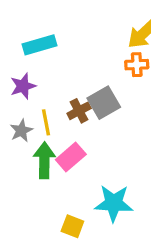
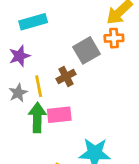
gray square: (104, 103) -> (87, 50), moved
pink rectangle: (71, 157) -> (59, 115), turned 35

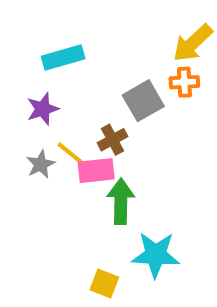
yellow line: (39, 86) -> (71, 154), turned -40
pink rectangle: (59, 115) -> (96, 171), moved
green arrow: (37, 118) -> (121, 201), moved

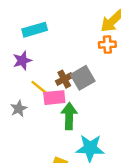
gray square: (143, 101) -> (83, 78), moved
gray star: (41, 164) -> (19, 109), moved

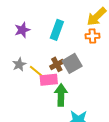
cyan rectangle: (35, 30) -> (57, 30), moved, turned -54
purple star: (22, 61) -> (22, 30), moved
gray star: (19, 109) -> (19, 64), moved

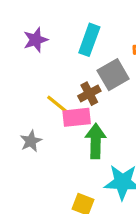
gray square: (72, 63) -> (113, 75), moved
gray star: (19, 64) -> (31, 141), moved

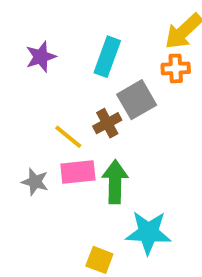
pink rectangle: (77, 117) -> (78, 172), moved
gray star: (31, 141) -> (35, 182), turned -30

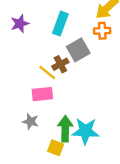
yellow line: (68, 137) -> (47, 73), moved
gray star: (35, 182) -> (31, 122), moved
green arrow: (115, 182) -> (65, 129), moved

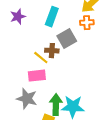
brown cross: (60, 64) -> (52, 51), turned 32
gray star: (31, 122) -> (27, 99), size x1.5

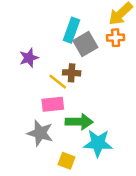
purple star: (18, 17) -> (29, 58), moved
gray square: (67, 39) -> (85, 44), moved
green arrow: (56, 105) -> (79, 122), moved, turned 90

